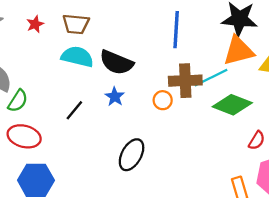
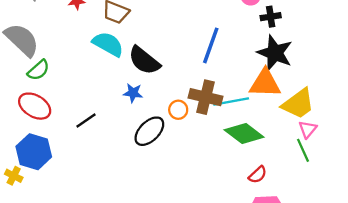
blue star: (115, 97) -> (133, 93), turned 30
black line: (74, 110) -> (86, 120), moved
black ellipse: (132, 155) -> (149, 131), moved

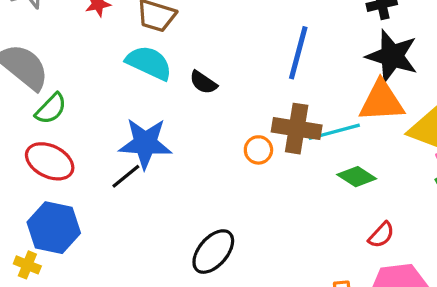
black semicircle: (144, 61) -> (203, 82), size x0.6
blue star: (133, 93) -> (145, 143), moved, size x1.8
black ellipse: (149, 131) -> (213, 252), moved
green diamond: (244, 133) -> (357, 177), size x0.7

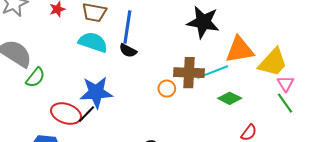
blue line: (298, 53) -> (127, 27), moved
black star: (392, 56) -> (203, 22), moved
red ellipse: (50, 161) -> (66, 114), moved

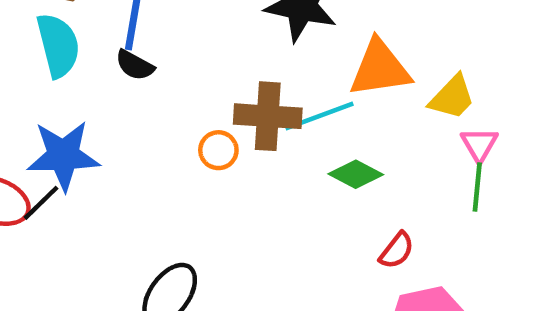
cyan semicircle: (93, 42) -> (58, 45), turned 56
yellow trapezoid: (273, 62) -> (452, 97), size x0.7
green line: (285, 103) -> (477, 187), turned 40

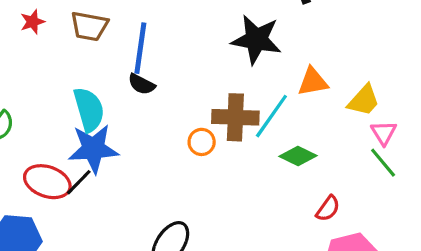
cyan semicircle: (58, 45) -> (89, 110), moved
orange triangle: (380, 68) -> (313, 82), size x0.7
cyan line: (319, 116) -> (271, 116), turned -33
green line: (477, 187) -> (383, 163), turned -44

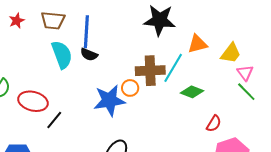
cyan semicircle: (89, 110) -> (62, 55), moved
blue star: (93, 149) -> (109, 100), moved
red ellipse: (47, 182) -> (33, 101), moved

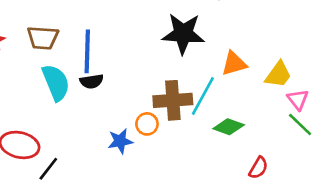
black semicircle: (89, 54) -> (92, 81), turned -30
blue star: (109, 100) -> (120, 141), size x0.6

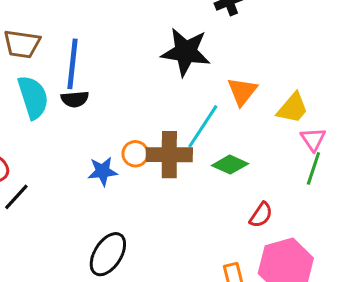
orange triangle: (234, 64) -> (242, 91), turned -40
brown cross: (173, 100) -> (169, 155), moved
green line: (300, 125) -> (313, 168), turned 60

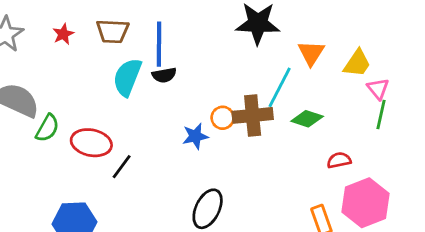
cyan semicircle: (33, 97) -> (127, 77), turned -135
red semicircle: (261, 215) -> (339, 160), turned -130

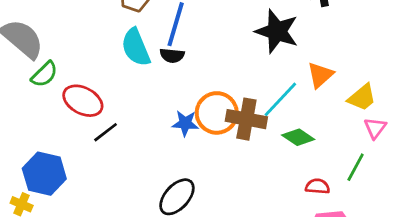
cyan semicircle: (127, 77) -> (136, 47), turned -60
green line: (381, 114) -> (356, 167), moved
orange circle: (223, 118) -> (217, 113), size x1.8

